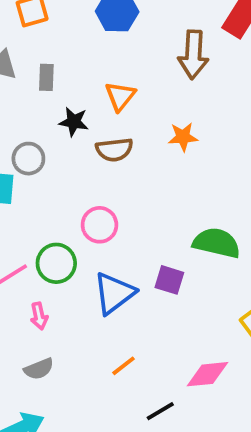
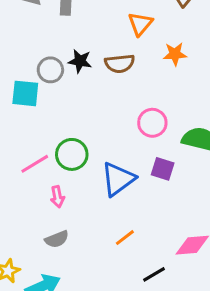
orange triangle: (120, 96) -> (140, 24), moved
black star: (74, 122) -> (80, 61), moved
pink circle: (99, 225) -> (152, 123), moved

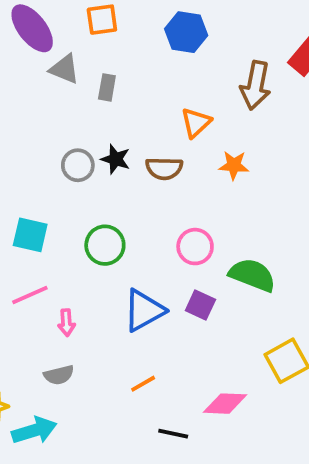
cyan square: (25, 93) -> (30, 235), moved
green circle: (72, 154) -> (105, 245), moved
pink line: (35, 164) -> (30, 295), moved
black line: (154, 274) -> (173, 434), turned 35

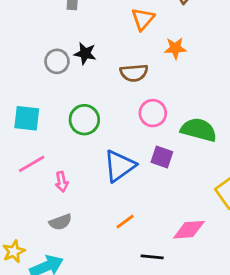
brown semicircle: (164, 168) -> (134, 73), moved

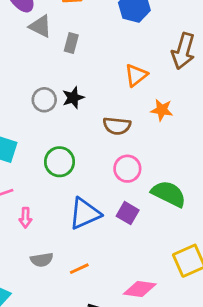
black star: (85, 54) -> (73, 98), turned 30
gray semicircle: (60, 222) -> (42, 260), moved

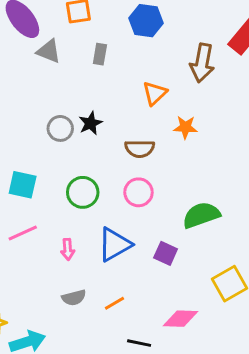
gray rectangle: (71, 43) -> (100, 54), moved
pink circle: (127, 169) -> (138, 192), moved
green semicircle: (169, 194) -> (201, 215), turned -40
purple square: (128, 213) -> (166, 253), moved
pink arrow: (25, 218) -> (68, 249), moved

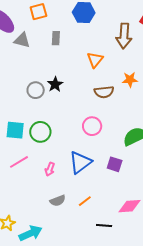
orange star: (185, 127) -> (130, 80), moved
brown semicircle: (140, 149) -> (104, 92), moved
green circle: (83, 192) -> (40, 132), moved
pink arrow: (68, 249) -> (50, 169), turned 32

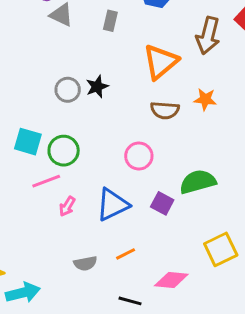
orange triangle: (95, 60) -> (161, 62), size x1.5
pink line: (19, 162) -> (46, 181), moved
purple square: (115, 164) -> (162, 203), moved
gray semicircle: (58, 201) -> (85, 263), moved
orange line: (85, 201) -> (126, 254), moved

